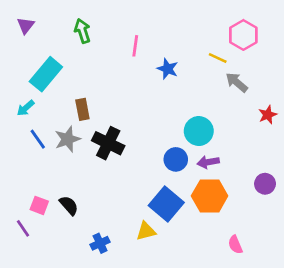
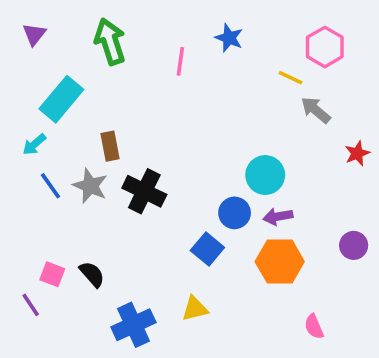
green arrow: (82, 31) -> (110, 41), size x1.4
blue star: (168, 69) -> (229, 38), moved
gray star: (68, 139) -> (90, 186), turned -30
blue square: (166, 204) -> (207, 249), moved, size x0.7
blue cross: (100, 243) -> (133, 325), size x1.6

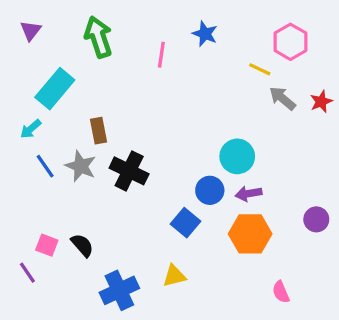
red star: (357, 153) -> (321, 102), moved

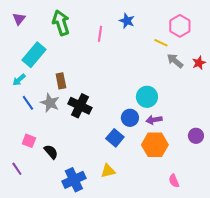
pink square: (47, 245) -> (29, 141), moved

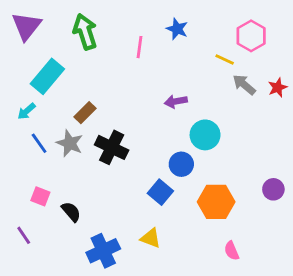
purple triangle: (19, 19) -> (26, 26), size x1.6
brown rectangle: (61, 81) -> (85, 113), turned 56
purple arrow: (154, 120) -> (176, 101), moved
yellow triangle: (108, 171) -> (151, 238), turned 35
pink semicircle: (174, 181) -> (232, 251), moved

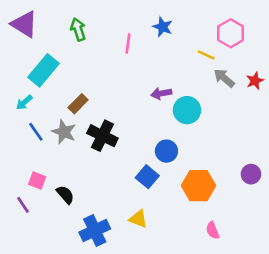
purple triangle: (26, 26) -> (24, 24), turned -36
green arrow: (85, 32) -> (78, 29), size x0.7
cyan circle: (205, 135) -> (187, 110), moved
purple line: (24, 235) -> (23, 205), moved

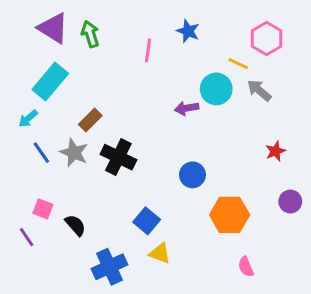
purple triangle: (24, 24) -> (53, 28), moved
red star: (255, 81) -> (275, 151), moved
cyan circle: (187, 110) -> (216, 89), moved
blue square: (147, 177) -> (147, 221), moved

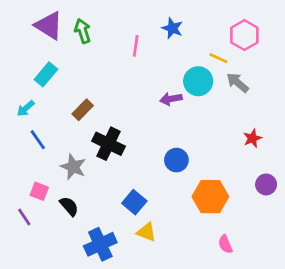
cyan rectangle: (50, 81) -> (46, 74), size x0.7
gray star: (74, 153) -> (73, 167), moved

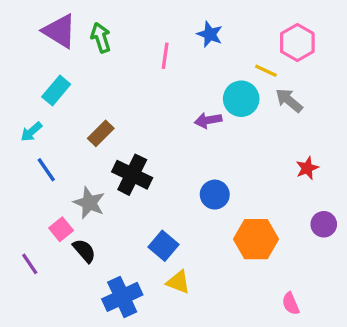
pink square: (39, 191) -> (61, 229), moved, turned 30
pink semicircle: (225, 244) -> (291, 304), moved

